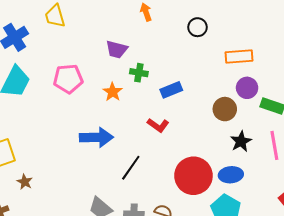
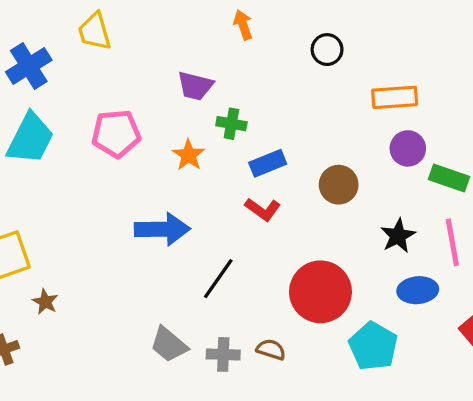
blue rectangle: (171, 90) -> (268, 163), moved
brown circle: (225, 109) -> (339, 185), moved
blue ellipse: (231, 175) -> (418, 290), moved

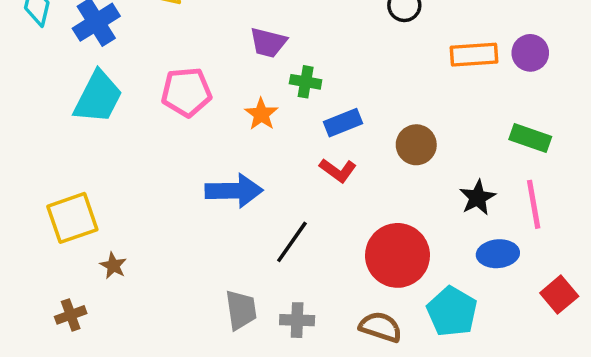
purple circle: (408, 148) -> (530, 53), moved
gray trapezoid: (169, 345) -> (241, 310), turned -138
brown semicircle: (271, 350) -> (380, 327), moved, size x1.4

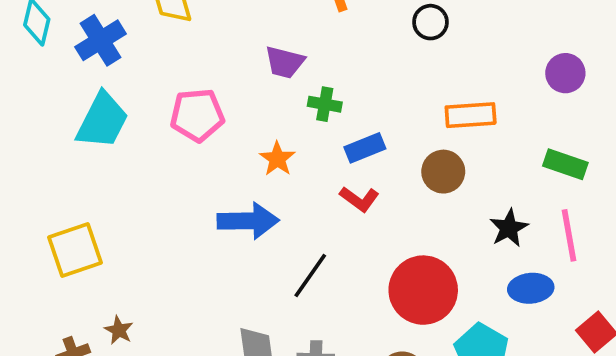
orange rectangle: (474, 55) -> (471, 115), moved
orange star: (261, 114) -> (277, 159), moved
brown star: (113, 266) -> (119, 330), moved

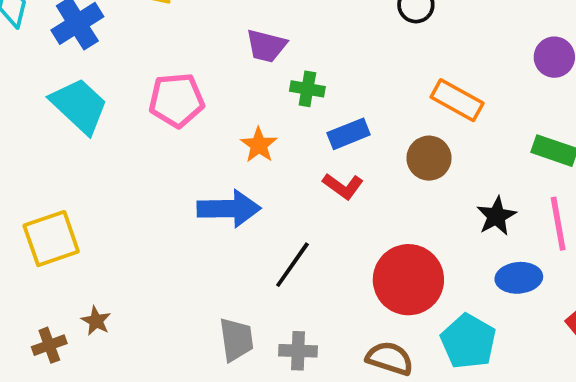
orange rectangle: (471, 115) -> (457, 100), turned 33
cyan trapezoid: (102, 121) -> (79, 106), turned -74

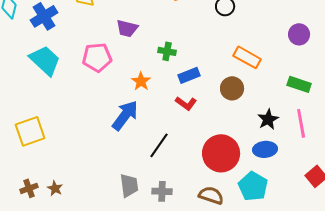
purple trapezoid: (266, 46) -> (127, 28), moved
blue arrow: (229, 209) -> (125, 115), turned -52
blue ellipse: (519, 278) -> (265, 149), moved
brown star: (96, 321) -> (55, 188), moved

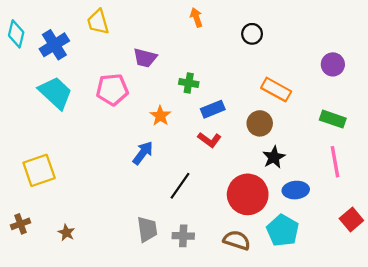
blue arrow: (125, 115) -> (143, 153), size x0.7
black star: (268, 119) -> (274, 157), moved
brown cross: (29, 188) -> (21, 224), moved

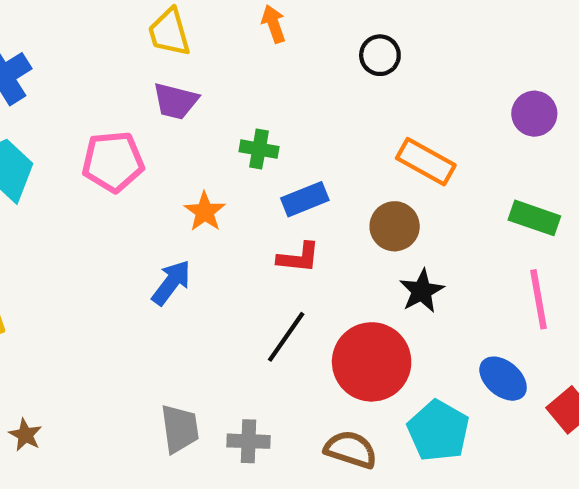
yellow trapezoid: (98, 22) -> (169, 32), moved
red L-shape: (209, 140) -> (299, 258), turned -30
black line: (180, 186) -> (286, 337), moved
blue ellipse: (296, 190) -> (503, 379), moved, turned 45

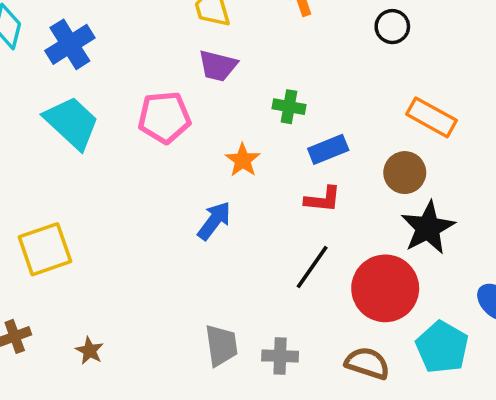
black star: (422, 291) -> (428, 228), size x1.4

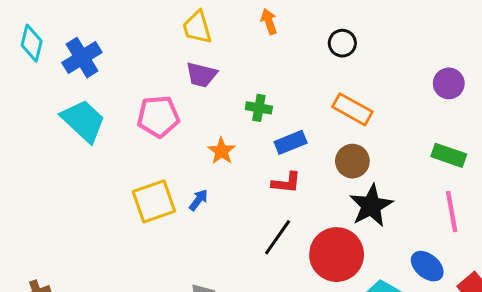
orange rectangle: (431, 117) -> (352, 109), moved
blue arrow: (214, 221) -> (198, 200), size x0.7
yellow square: (45, 249) -> (154, 201), moved

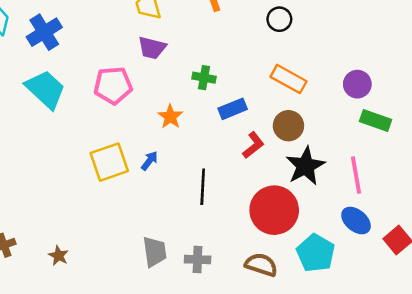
purple circle: (449, 83) -> (357, 84), moved
red L-shape: (286, 183) -> (253, 145), moved, turned -44
pink line: (452, 211) -> (356, 175), moved
black line: (278, 237) -> (203, 187), moved, turned -32

